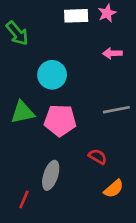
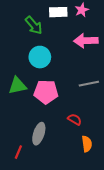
green arrow: (17, 33) -> (34, 25), moved
pink arrow: (112, 53) -> (86, 41), size x1.6
orange semicircle: (114, 189) -> (87, 144), turned -56

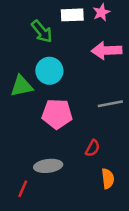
green triangle: (17, 86) -> (21, 86), moved
red semicircle: (75, 119) -> (93, 148), turned 88
gray ellipse: (39, 134) -> (48, 166), turned 65

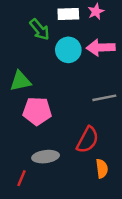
cyan circle: (49, 71) -> (68, 50), moved
pink pentagon: (57, 114) -> (37, 111), moved
red semicircle: (93, 148) -> (87, 140), size x1.6

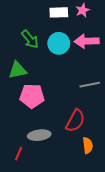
green arrow: (40, 30) -> (30, 39), moved

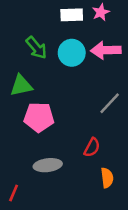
gray line: (90, 85) -> (110, 103), turned -36
red semicircle: (75, 121) -> (92, 147), size x0.7
red line: (19, 154) -> (14, 193), moved

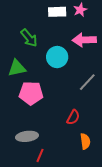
cyan circle: (72, 53) -> (57, 57), moved
gray ellipse: (48, 165) -> (27, 136), moved
red line: (14, 193) -> (40, 155), moved

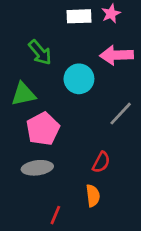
pink pentagon: (31, 93) -> (43, 129), turned -30
gray ellipse: (27, 136) -> (37, 168), moved
orange semicircle: (85, 141) -> (93, 196), moved

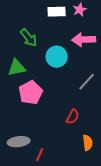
gray ellipse: (37, 168) -> (19, 142), moved
orange semicircle: (93, 196) -> (88, 143), moved

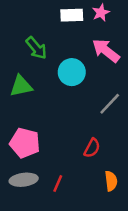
pink arrow: (84, 40) -> (106, 51), turned 40
pink pentagon: (31, 93) -> (25, 143), moved, turned -30
red line: (40, 155) -> (58, 184), moved

